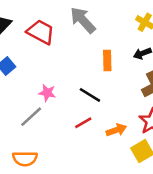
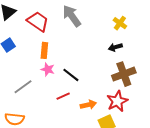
orange rectangle: (107, 61) -> (44, 50), moved
pink star: (47, 93) -> (48, 69), moved

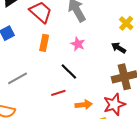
black arrow: (115, 47) -> (119, 48), turned 40
pink star: (48, 69) -> (78, 44), moved

